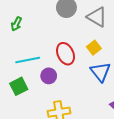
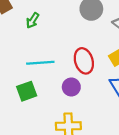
purple circle: (49, 76) -> (71, 87), moved

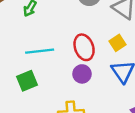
purple circle: (71, 87) -> (82, 74), moved

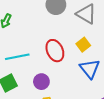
purple circle: (82, 74) -> (41, 82), moved

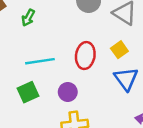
red ellipse: (55, 51) -> (85, 56), turned 30

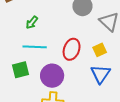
green arrow: (28, 18) -> (32, 23), moved
purple circle: (68, 92) -> (52, 76), size x1.5

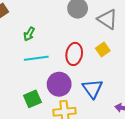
green square: (20, 70) -> (32, 99), moved
blue triangle: (100, 74) -> (93, 89), moved

